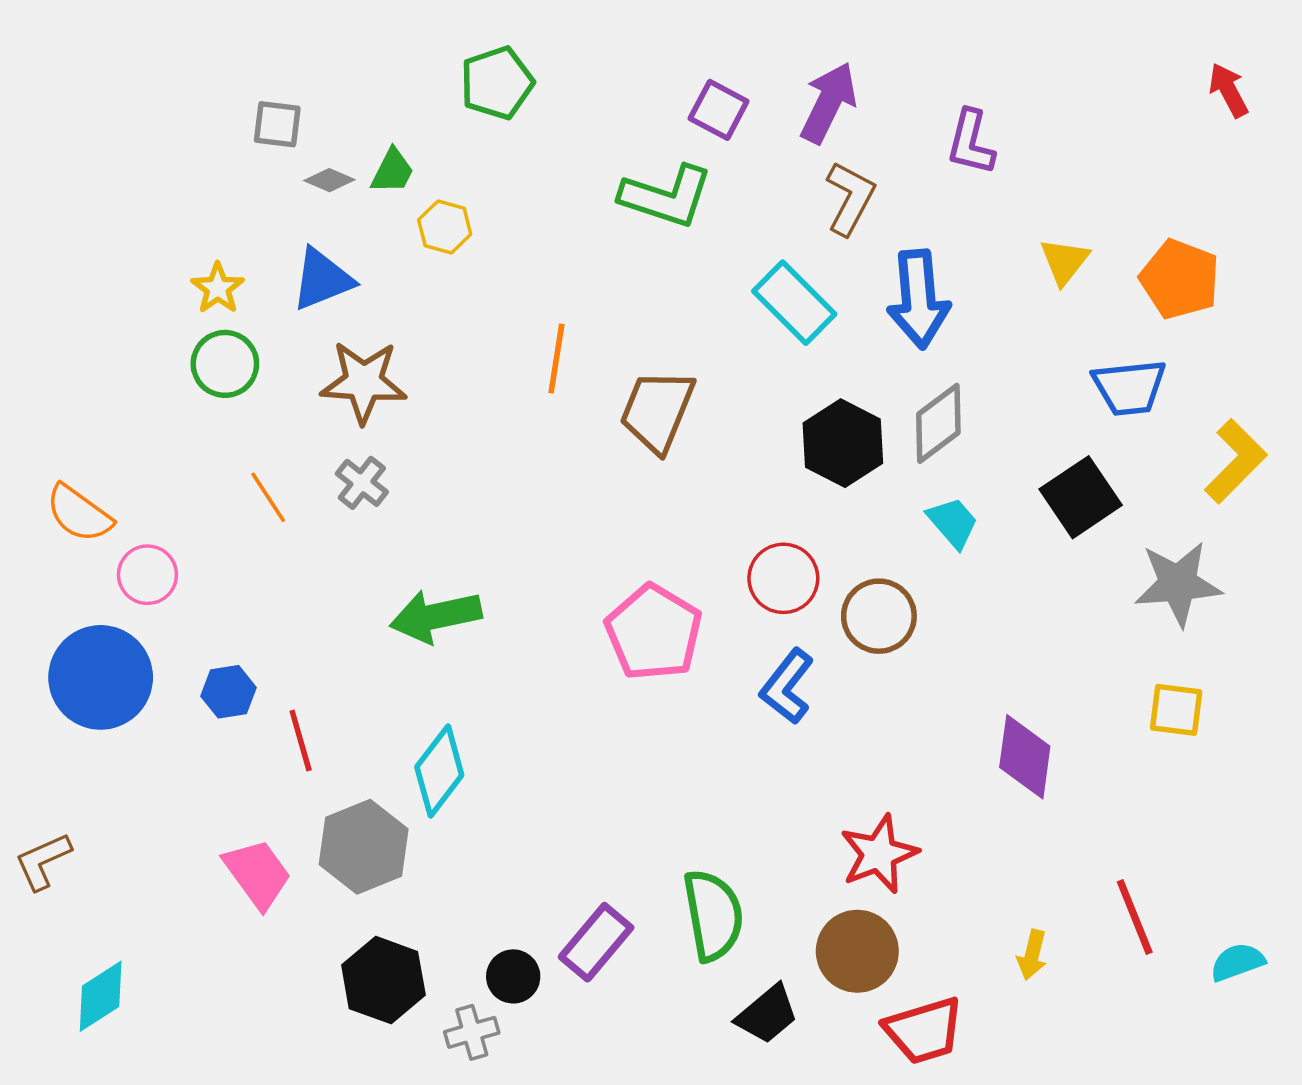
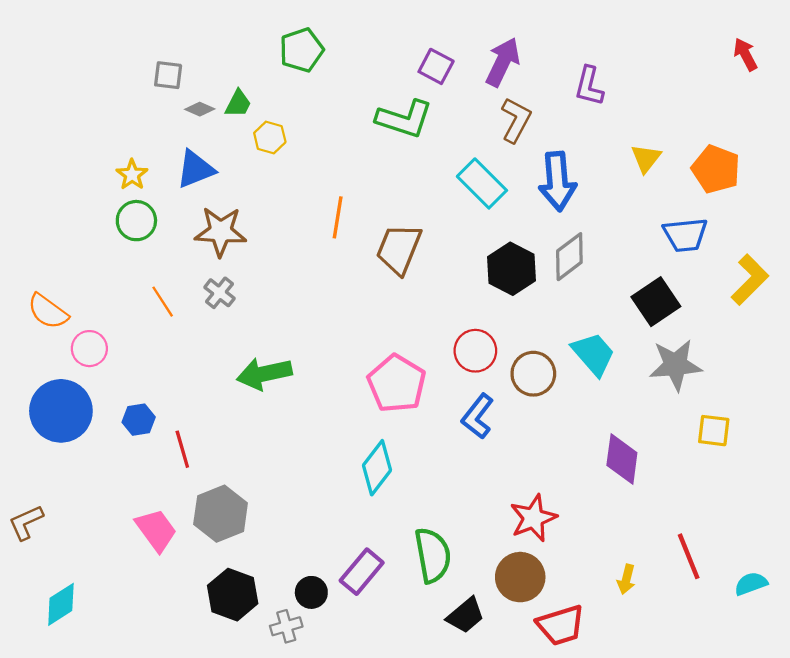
cyan trapezoid: (953, 522) -> (593, 354), moved, size x1.4
gray star: (1178, 584) -> (675, 365), moved
cyan diamond: (439, 771) -> (377, 468), moved

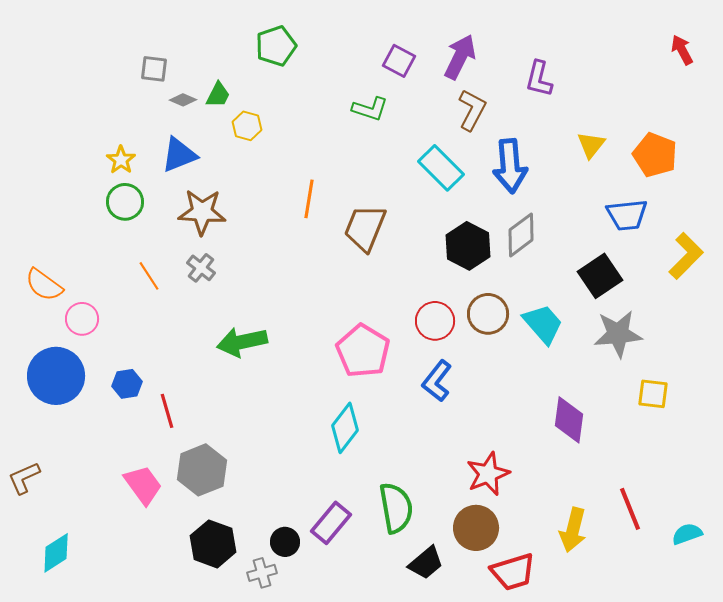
green L-shape: (404, 119) -> (370, 109), size x0.7
brown circle: (533, 374) -> (488, 314), moved
yellow arrow: (626, 579) -> (573, 530), size x1.6

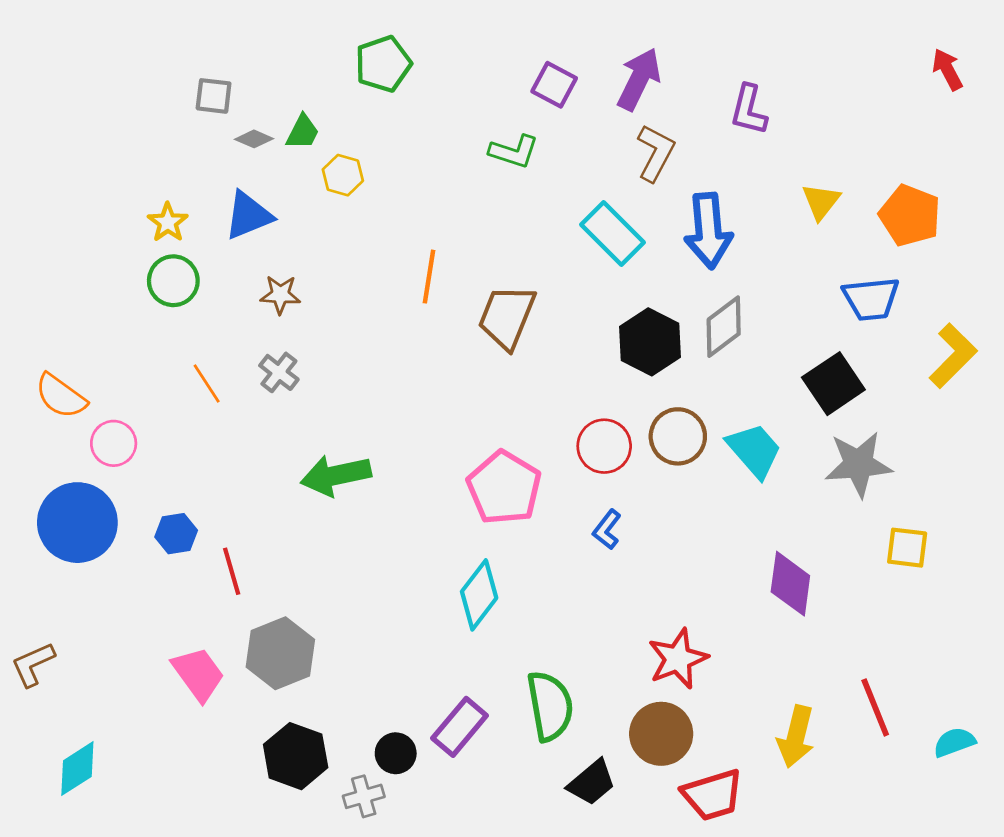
brown star: (202, 212) -> (280, 295), size x0.6
blue L-shape: (437, 381) -> (607, 530), size x0.7

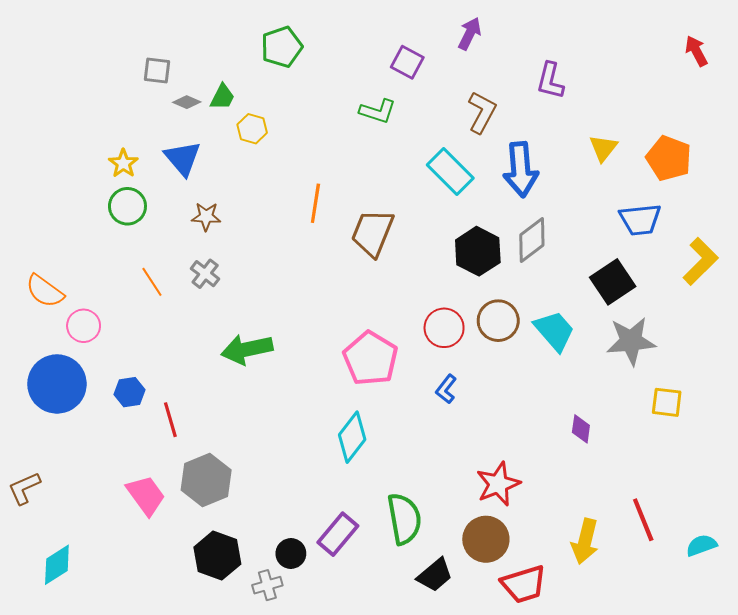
purple arrow: (639, 79) -> (470, 34), moved, size x0.7
blue triangle: (248, 215) -> (183, 158), turned -48
purple diamond: (790, 584) -> (581, 429), size x0.6

